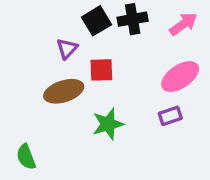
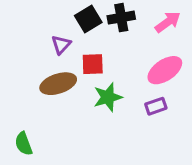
green star: (108, 124) -> (108, 97), moved

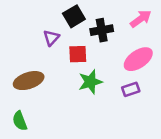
black cross: (121, 18) -> (102, 30), moved
brown ellipse: (58, 84) -> (29, 81), moved

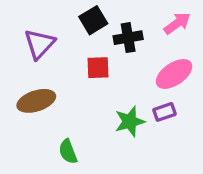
purple triangle: (51, 38) -> (39, 44), moved, size x1.5
green star: (90, 82) -> (130, 121), moved
green semicircle: (20, 121) -> (68, 152), moved

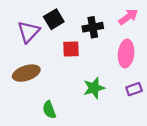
black square: (93, 20) -> (54, 19), moved
pink ellipse: (174, 74) -> (126, 54), turned -50
purple rectangle: (165, 112) -> (134, 89), moved

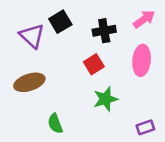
purple triangle: (29, 32) -> (32, 36), turned -30
red square: (71, 49) -> (94, 64), moved, turned -30
purple rectangle: (134, 89) -> (145, 127), moved

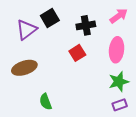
purple triangle: (32, 36) -> (26, 30), turned 40
green star: (105, 99) -> (119, 82), moved

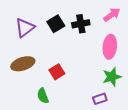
black square: (50, 18) -> (56, 24), moved
red square: (77, 53) -> (57, 72), moved
purple rectangle: (120, 105) -> (100, 99), moved

